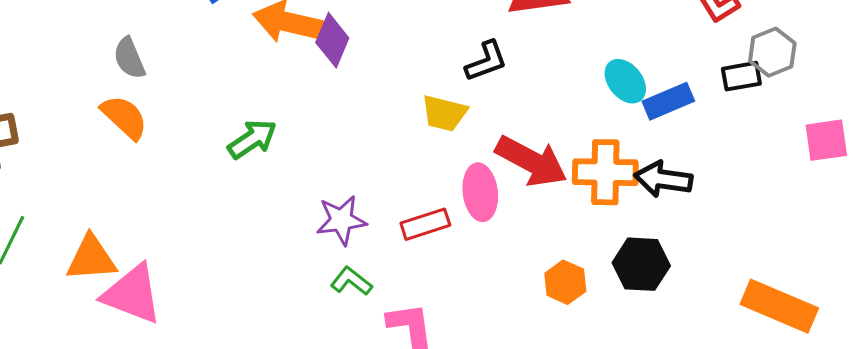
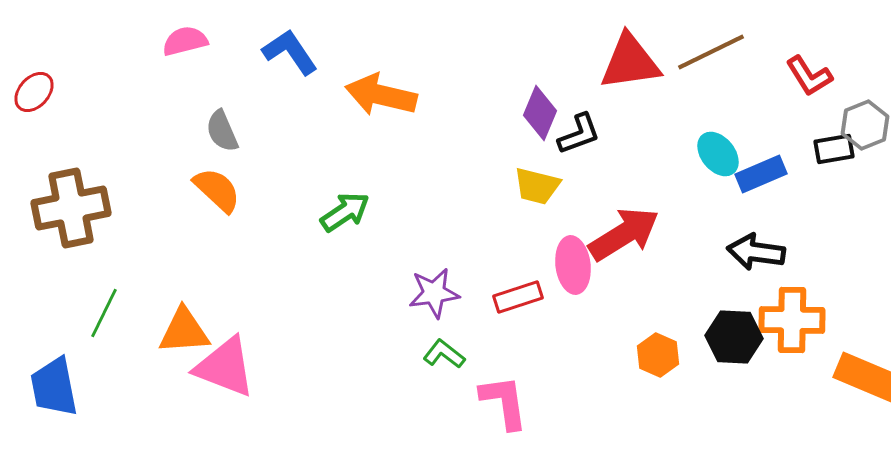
purple diamond: (332, 40) -> (540, 113), moved
red arrow: (531, 161) -> (624, 234), turned -60
orange cross: (605, 172) -> (792, 320), moved

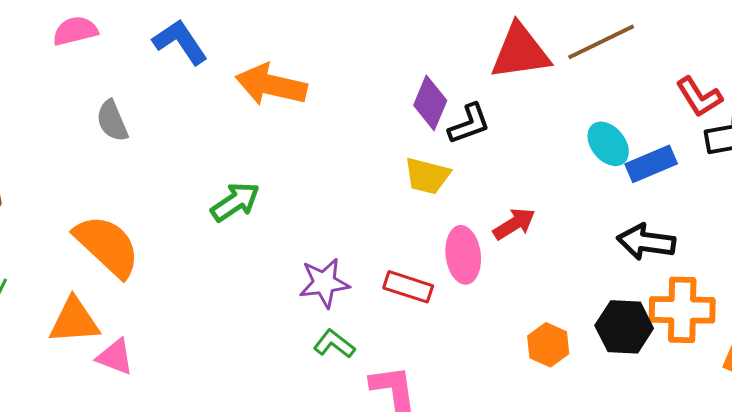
red L-shape: (809, 76) -> (699, 97), moved
orange semicircle: (217, 190) -> (107, 246), moved, size x1.4
red arrow: (624, 234) -> (514, 224), size x0.6
red rectangle: (518, 297) -> (408, 287), turned 36
pink triangle: (225, 367) -> (115, 357), size x0.6

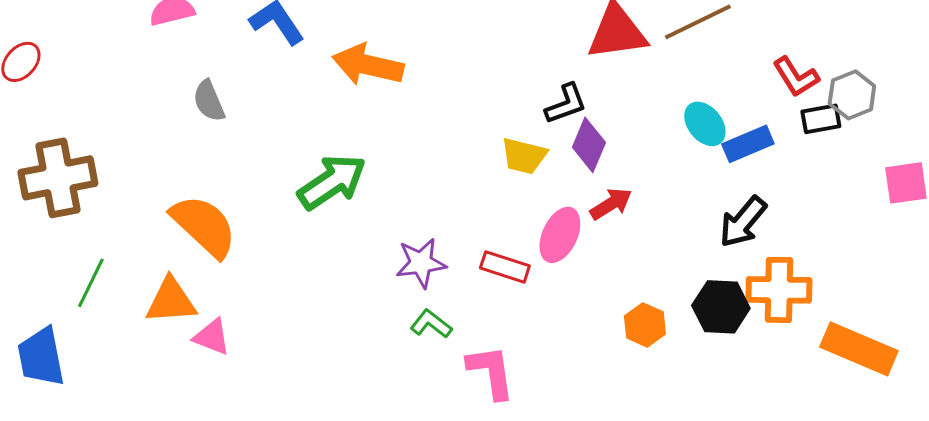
purple diamond: (430, 103) -> (589, 145), moved
green arrow: (235, 202) -> (332, 182), size x1.4
black arrow: (646, 242) -> (743, 222), turned -58
pink ellipse: (463, 255) -> (560, 235), turned 32

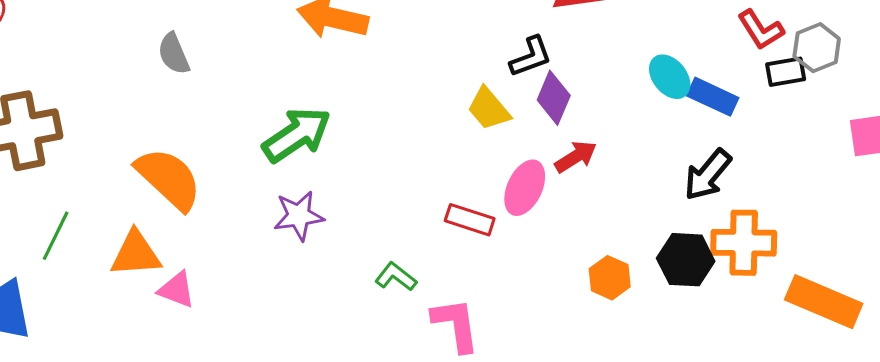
blue rectangle: (748, 144) -> (713, 97), turned 48
yellow trapezoid: (524, 156) -> (489, 109), turned 36
purple star: (421, 263) -> (299, 216), moved

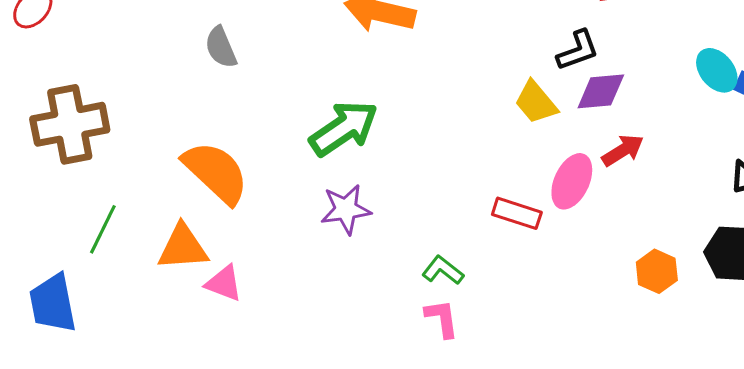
purple diamond: (554, 98) -> (601, 91), turned 62
pink L-shape: (456, 325) -> (442, 318), moved, size x0.7

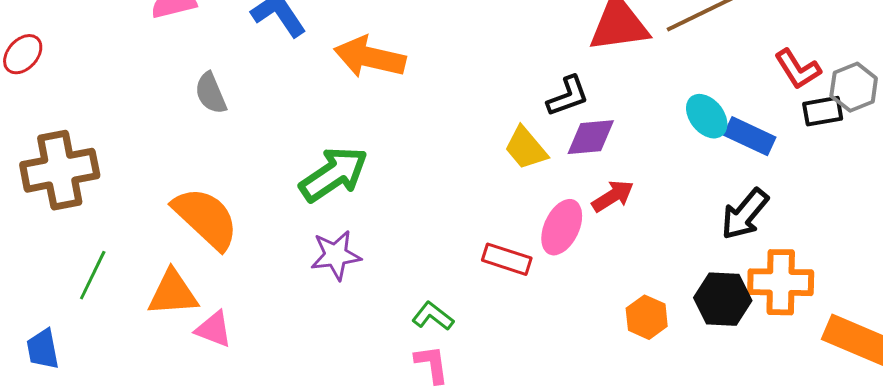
blue trapezoid: (53, 303) -> (43, 349), size x0.7

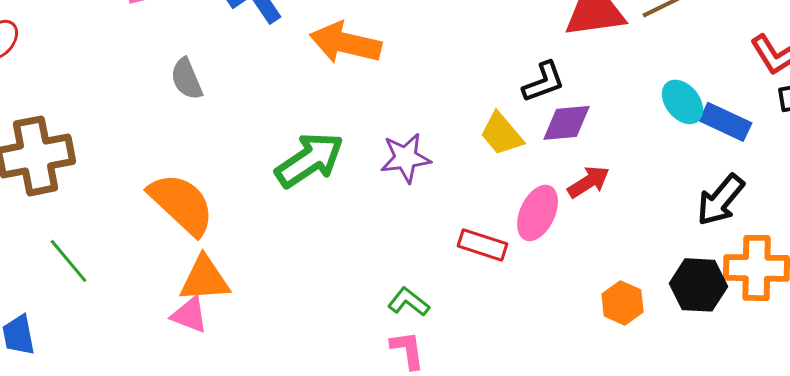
purple star: (336, 255) -> (406, 158), moved
green line: (93, 275) -> (69, 261), turned -66
orange triangle: (173, 293) -> (205, 279), moved

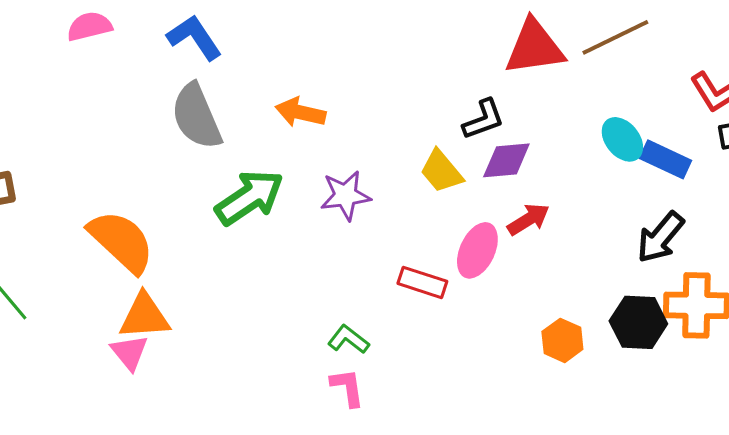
orange arrow: (346, 43) -> (300, 112), moved, size x0.7
gray semicircle: (187, 79) -> (196, 116), moved, size x1.6
pink triangle: (190, 315) -> (129, 352), turned 30

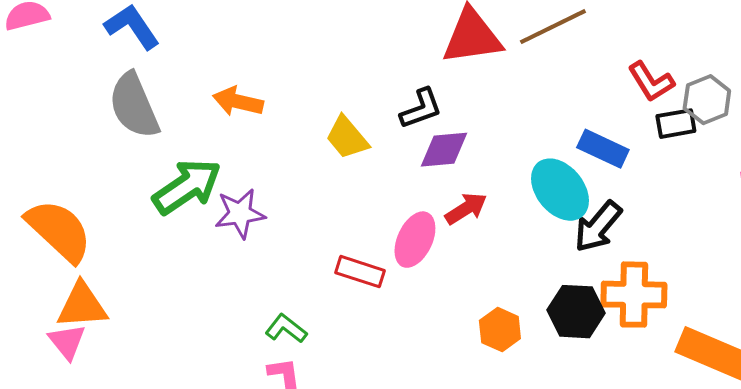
cyan ellipse: (622, 139) -> (560, 190), moved, size x1.4
yellow trapezoid: (441, 171) -> (347, 138), moved
purple star: (345, 195) -> (240, 214), moved

